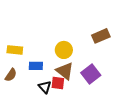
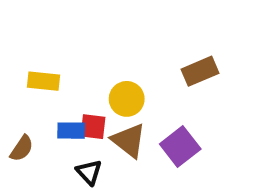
yellow rectangle: (15, 50) -> (43, 81), moved
red square: (58, 83) -> (93, 127), moved

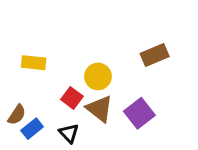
red square: (93, 127) -> (72, 98), turned 30
blue rectangle: (71, 131) -> (32, 129), moved, turned -40

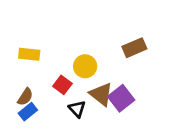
brown triangle: (100, 109) -> (101, 94), moved
brown semicircle: (17, 115) -> (25, 97), moved
black triangle: (69, 133) -> (77, 109), moved

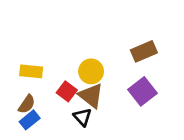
yellow rectangle: (29, 54) -> (31, 71), moved
brown triangle: (101, 94) -> (91, 96), moved
purple square: (121, 98) -> (142, 91), moved

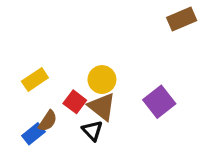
brown rectangle: (144, 51) -> (182, 19), moved
yellow rectangle: (31, 71) -> (35, 80), turned -40
brown semicircle: (27, 104) -> (48, 121), moved

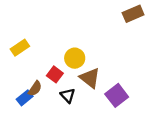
yellow rectangle: (35, 80) -> (20, 48), moved
purple square: (159, 102) -> (117, 95), moved
brown triangle: (102, 107) -> (90, 78), moved

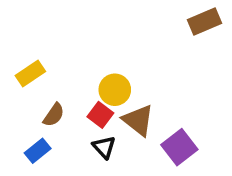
red square: (55, 74) -> (100, 115), moved
brown semicircle: (35, 88) -> (54, 115), moved

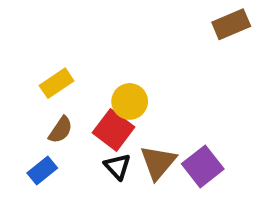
yellow rectangle: (30, 74) -> (57, 83), moved
red square: (100, 115) -> (113, 130), size x1.4
brown triangle: (138, 120) -> (158, 162), moved, turned 32

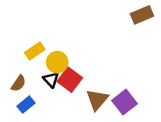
yellow circle: (130, 101) -> (57, 62), moved
brown semicircle: (61, 130) -> (19, 83), moved
black triangle: (117, 166) -> (51, 80), moved

